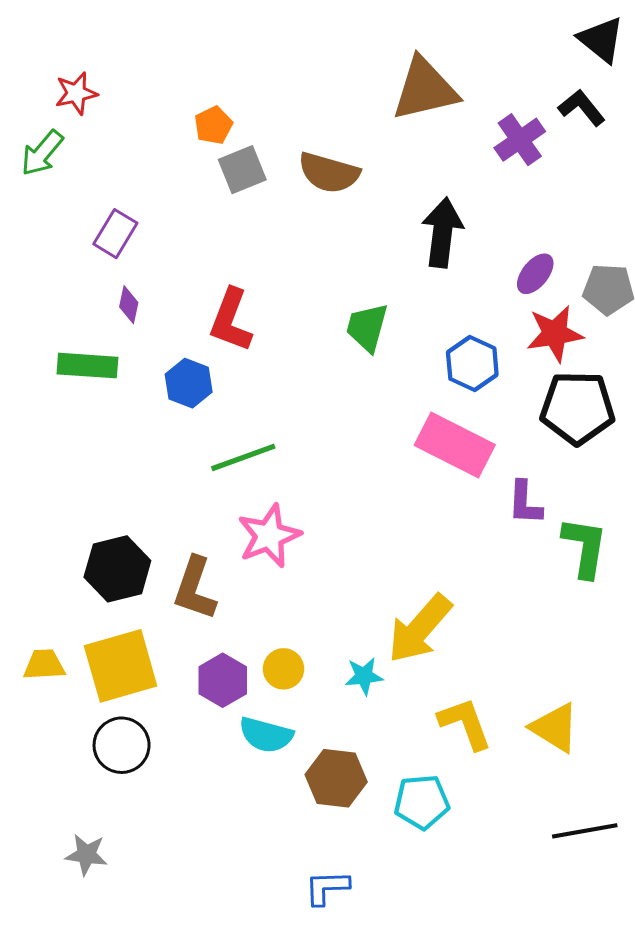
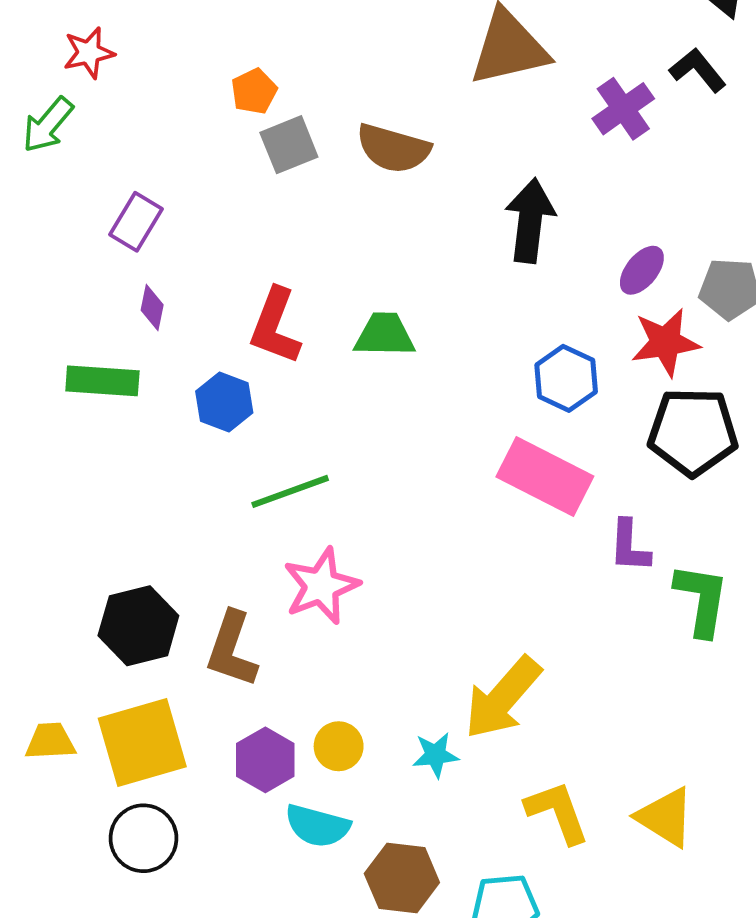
green trapezoid: (367, 327) -> (385, 335), moved, turned 76

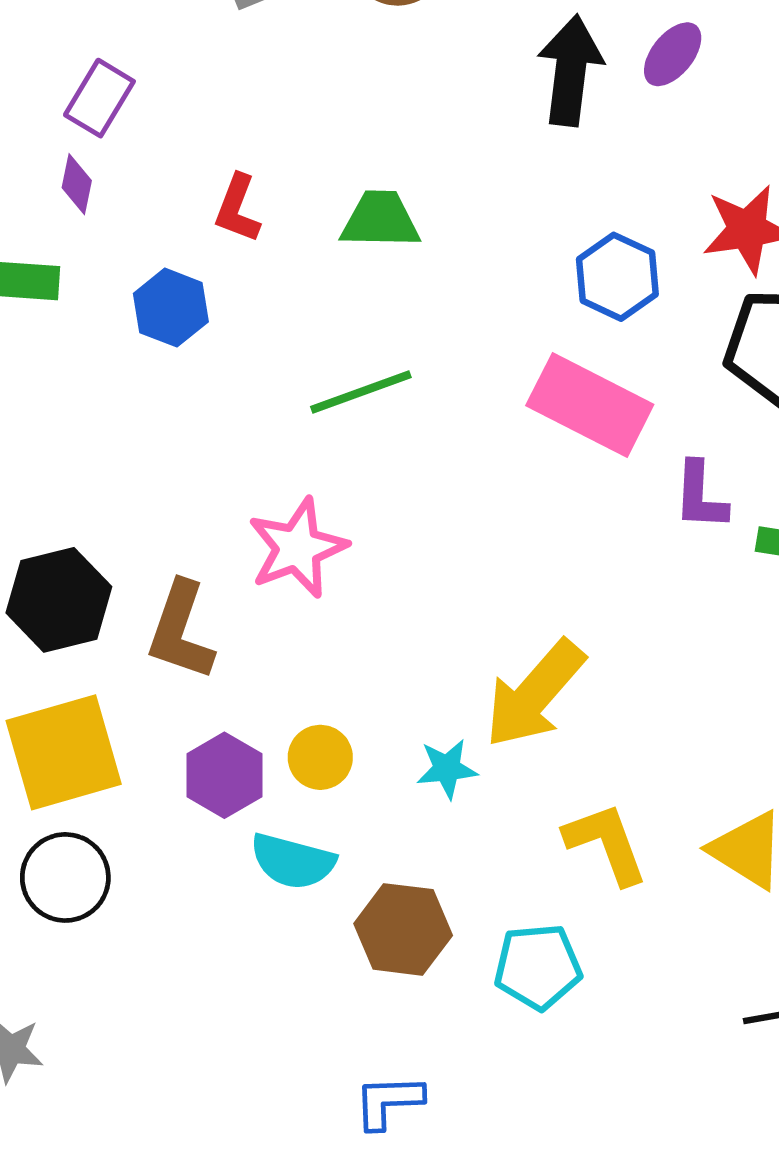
purple rectangle: (136, 222) -> (99, 98), moved
purple ellipse: (642, 270) -> (673, 54), moved
red L-shape: (275, 326) -> (237, 209), size x0.7
green line: (290, 491) -> (361, 392), moved

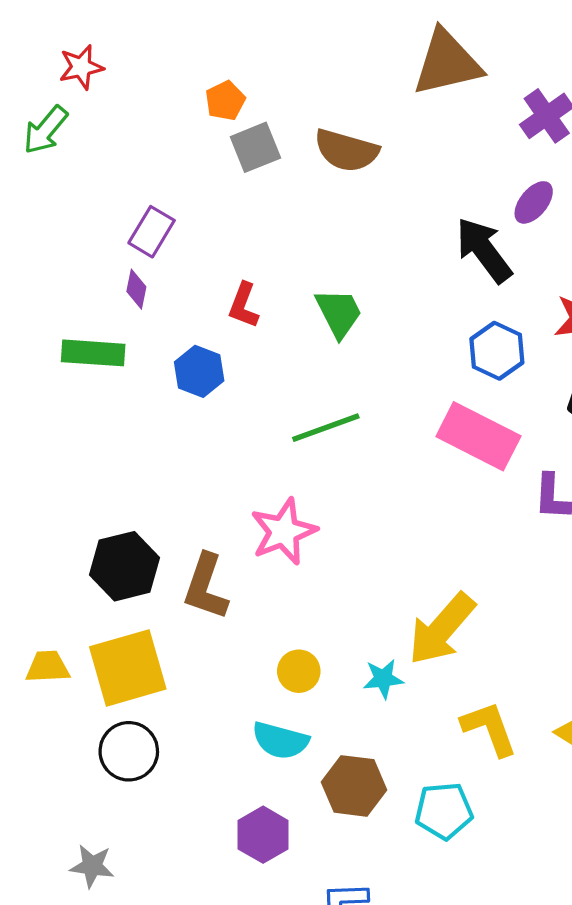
black arrow: (570, 71) -> (484, 250), moved, turned -44
green trapezoid: (380, 220) -> (339, 313), turned 62
purple hexagon: (224, 775) -> (263, 835), moved

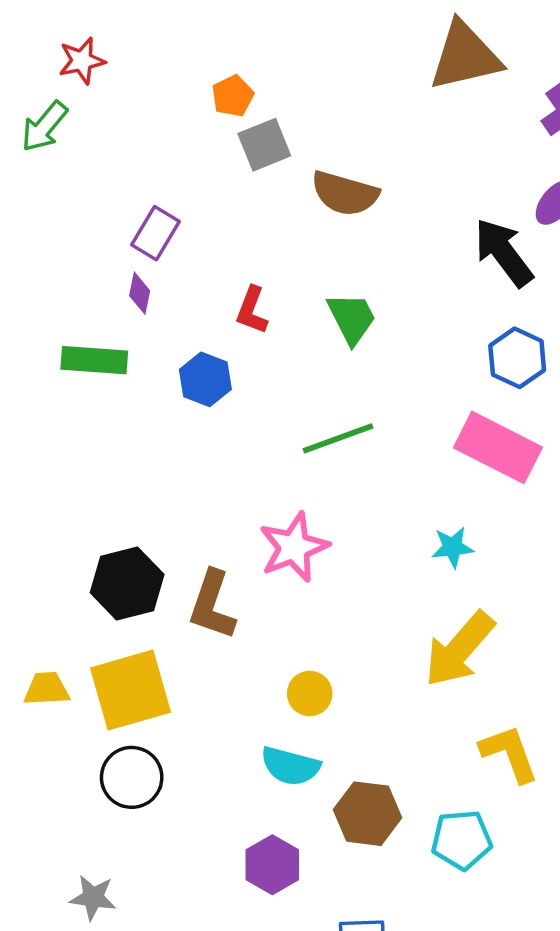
brown semicircle: (346, 151) -> (345, 193), moved
cyan star: (383, 679) -> (453, 547), moved

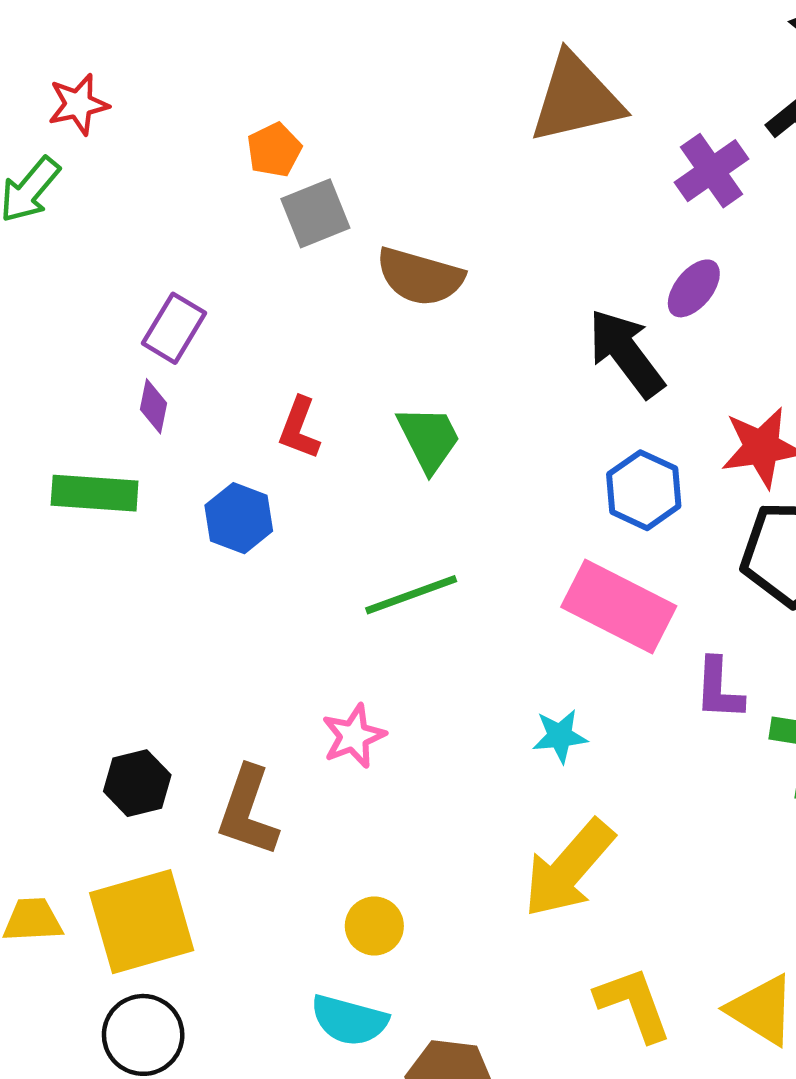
pink star: (294, 547) -> (354, 736), size x0.7
black hexagon: (127, 583) -> (137, 783), size x0.7

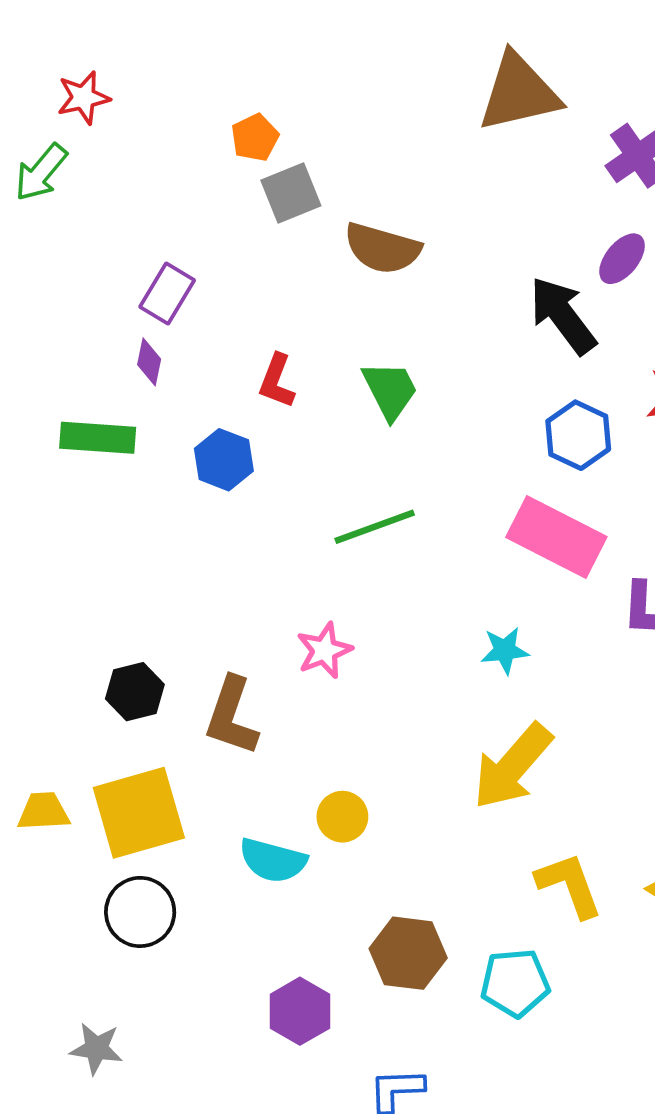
cyan semicircle: (349, 1020) -> (273, 860), moved

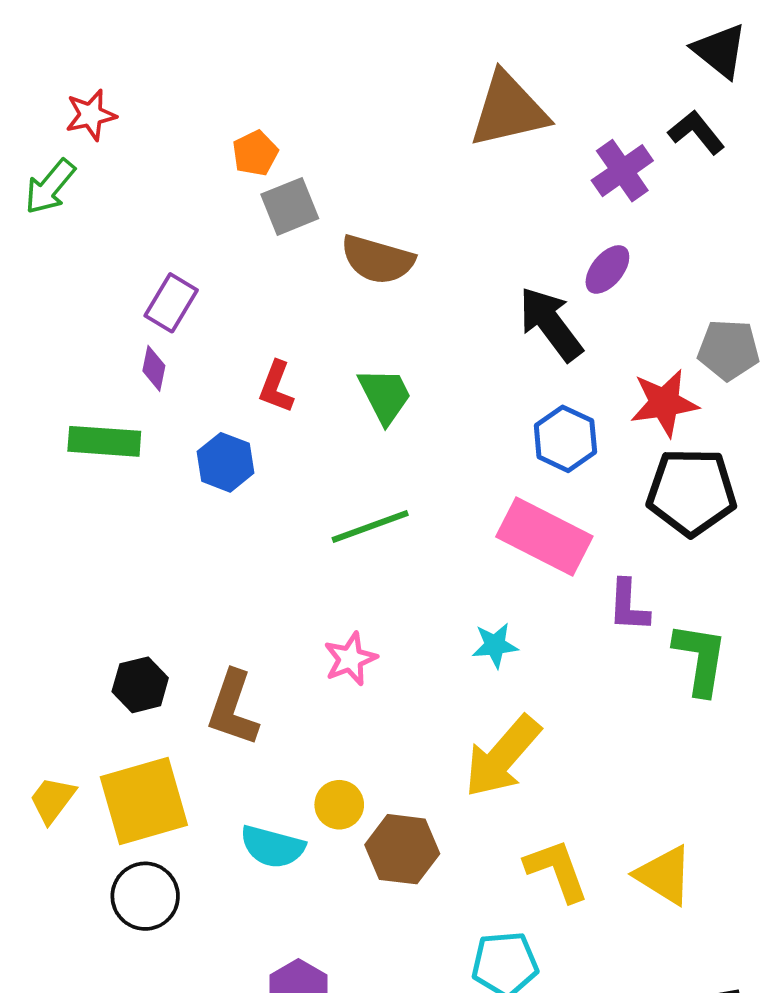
pink star: (324, 650) -> (350, 659), moved
yellow trapezoid: (43, 811) -> (52, 800), turned -50
brown hexagon: (408, 953) -> (402, 849), moved

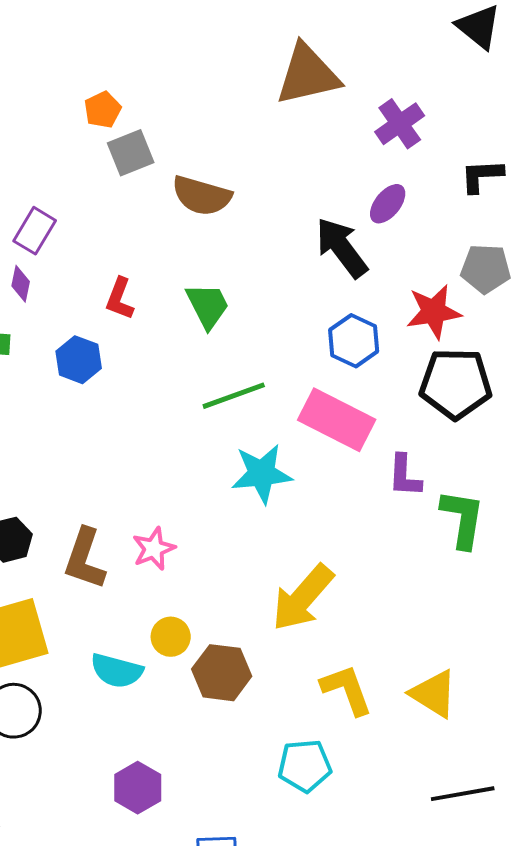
black L-shape: (696, 132) -> (482, 176), moved, turned -54
green line: (370, 527) -> (234, 396), moved
cyan star: (495, 645) -> (262, 474), moved, size x1.6
pink star: (350, 659) -> (154, 549), moved

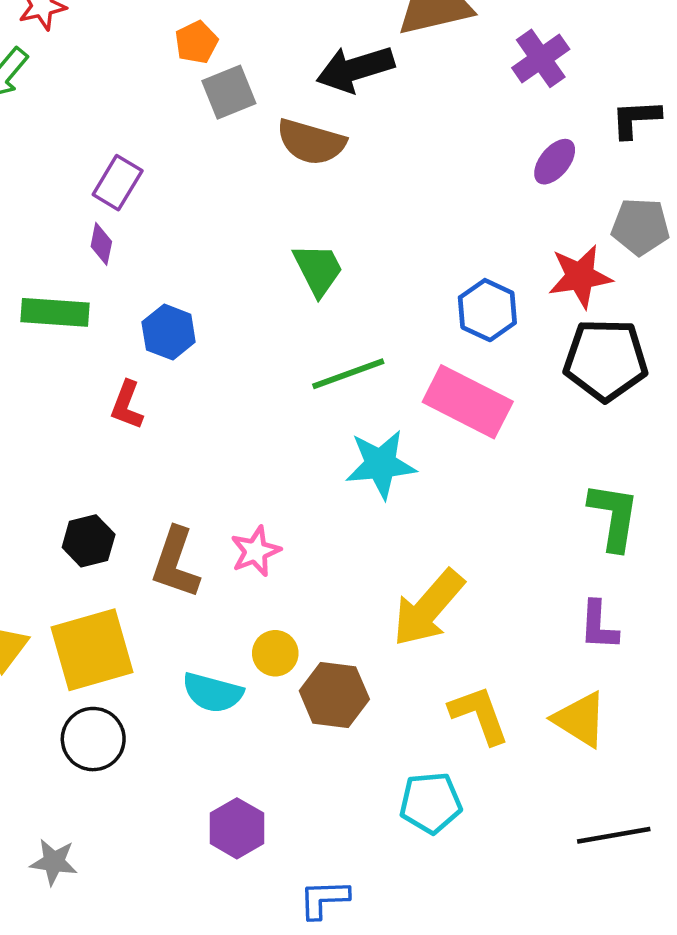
purple ellipse: (388, 204) -> (555, 162), moved
black arrow: (342, 248) -> (355, 69), moved, turned -70
red L-shape: (120, 299) -> (127, 405), moved
purple L-shape: (405, 476) -> (599, 625), moved

